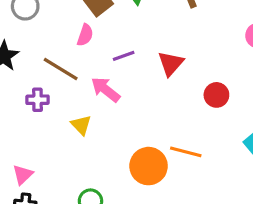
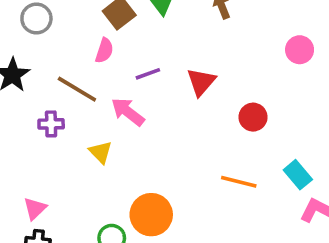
orange line: (186, 152) -> (239, 182), moved
orange circle: (149, 166) -> (151, 215), moved

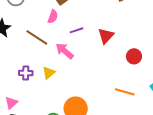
purple cross: (51, 124) -> (26, 73), moved
yellow triangle: (101, 152) -> (49, 73), turned 32

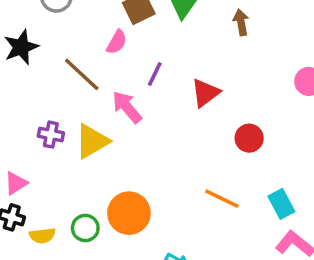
purple line: (77, 30) -> (155, 74), turned -56
yellow triangle: (49, 73) -> (92, 141), size x1.5

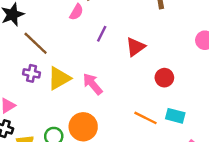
brown line: (82, 74) -> (36, 43), moved
pink arrow: (127, 107) -> (93, 84), moved
cyan rectangle: (281, 204) -> (175, 116), moved, turned -48

